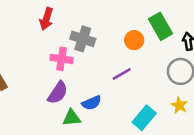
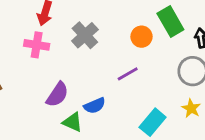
gray cross: (83, 39) -> (85, 35), turned 30
pink cross: (61, 59) -> (37, 45), moved
green triangle: (71, 118) -> (73, 122), turned 30

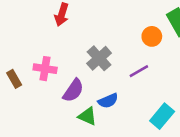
gray cross: (85, 35) -> (99, 58), moved
pink cross: (37, 45) -> (45, 69), moved

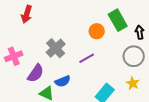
pink cross: (45, 69) -> (14, 56), turned -30

